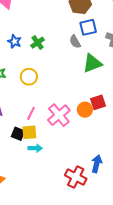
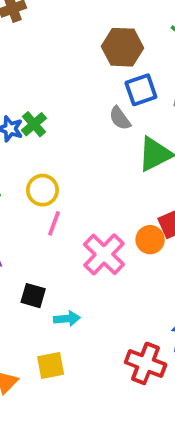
green cross: (38, 43) -> (34, 124), moved
pink line: (31, 113) -> (54, 223), moved
yellow square: (29, 132) -> (51, 365), moved

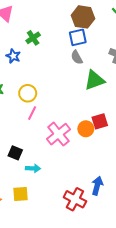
blue square: (141, 90) -> (78, 37), moved
green cross: (34, 124) -> (33, 38), moved

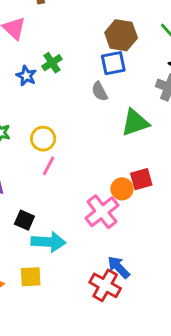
blue star: (13, 56) -> (26, 76), moved
gray semicircle: (77, 57) -> (100, 91), moved
pink cross: (58, 134) -> (102, 212), moved
cyan arrow: (33, 168) -> (48, 242), size x1.6
blue arrow: (97, 186) -> (119, 267), moved, turned -60

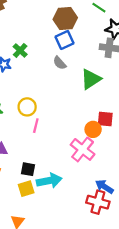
red square: (141, 179) -> (105, 119), turned 35
yellow square: (31, 277) -> (26, 189), moved

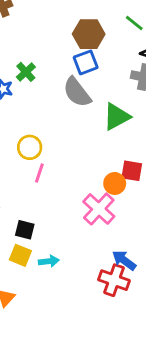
gray semicircle: (60, 63) -> (77, 92), size x1.6
cyan arrow: (49, 181) -> (49, 261), moved, size x0.6
yellow square: (26, 189) -> (20, 255), turned 35

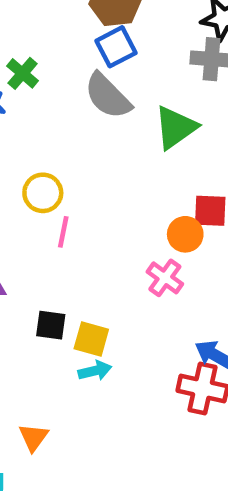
pink cross: (99, 209) -> (165, 278), size x0.7
yellow square: (20, 255) -> (91, 339), moved

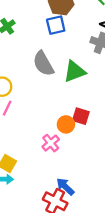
gray semicircle: (108, 96) -> (43, 64), moved

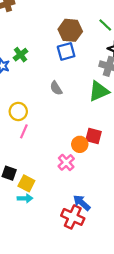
gray semicircle: (43, 64) -> (56, 88), size x0.6
green triangle: (75, 71) -> (99, 91), moved

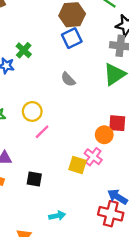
pink line: (24, 131) -> (42, 132), turned 32
yellow square: (26, 183) -> (78, 165), moved
cyan arrow: (25, 198) -> (57, 216), moved

